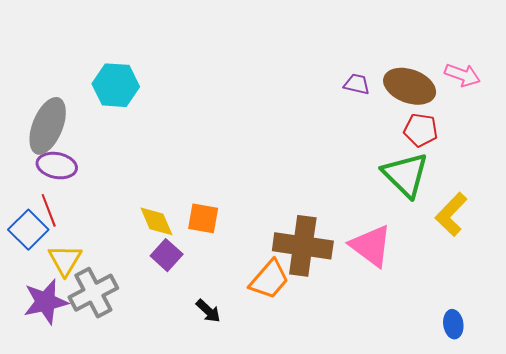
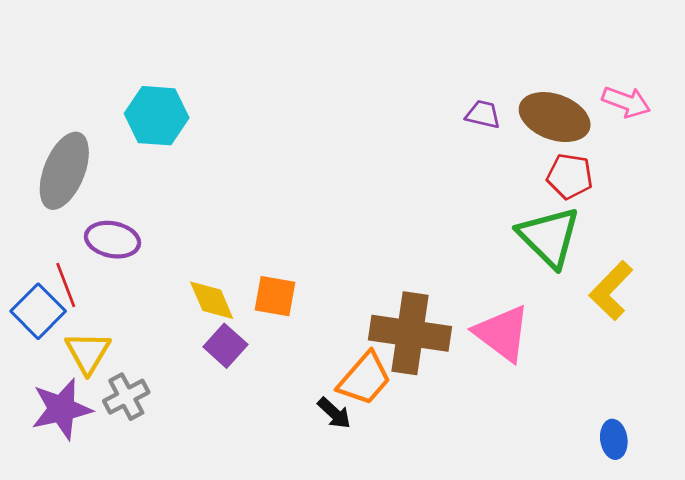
purple ellipse: (57, 166) -> (113, 240), moved
gray cross: (93, 293) -> (126, 397), size x0.7
black arrow: (208, 311) -> (334, 413), moved

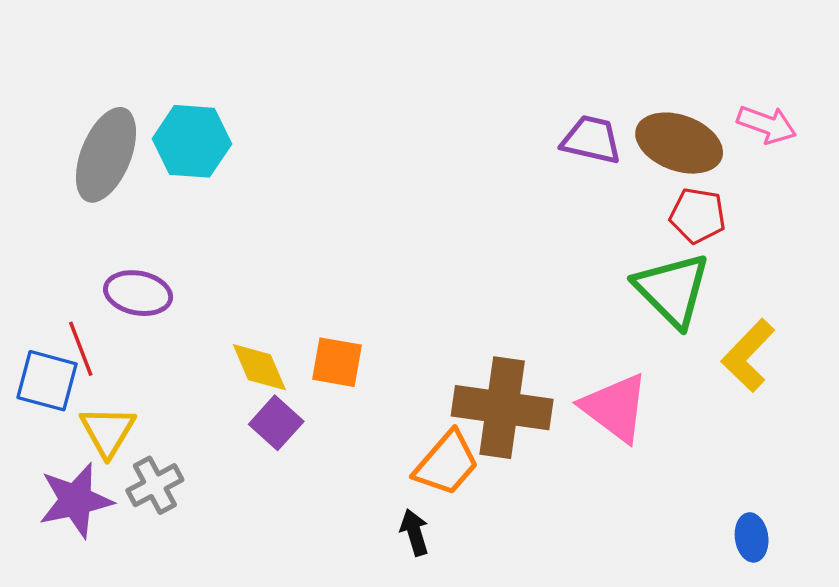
purple trapezoid: (483, 114) -> (591, 140), size x1.4
gray ellipse: (64, 171) -> (106, 155), moved
blue square: (38, 311) -> (47, 381), turned -30
black arrow: (334, 413) -> (414, 532), moved, turned -150

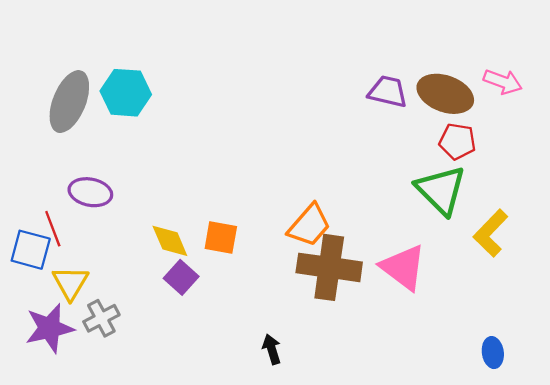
orange trapezoid: (446, 463) -> (309, 225), moved

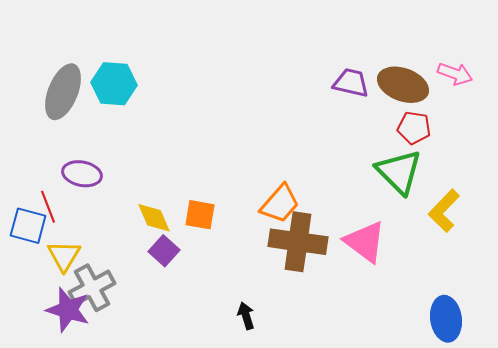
gray cross: (101, 318) -> (92, 288), size x1.4
purple star: (49, 328) -> (68, 310), moved, turned 30
blue ellipse: (493, 353) -> (446, 319), size x1.6

